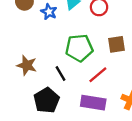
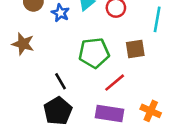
brown star: (27, 65) -> (23, 44), moved
black line: (61, 74) -> (60, 81), moved

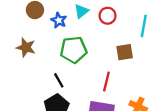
green pentagon: (94, 53) -> (74, 50), moved
red line: (115, 83) -> (106, 82), turned -36

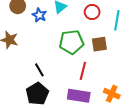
red circle: (108, 16) -> (92, 12), moved
green pentagon: (74, 50) -> (71, 42), moved

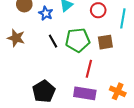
black line: (39, 70) -> (53, 41), moved

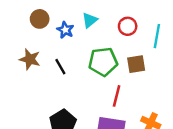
black line: (53, 41) -> (60, 67), moved

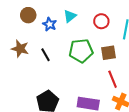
red line: (117, 96) -> (113, 79), moved, turned -36

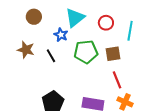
cyan triangle: (70, 16) -> (75, 18), size x1.5
blue star: (50, 24) -> (61, 35), moved

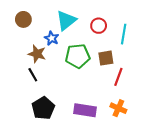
brown star: (26, 50) -> (37, 54), moved
black line: (51, 56) -> (33, 75), moved
red line: (117, 80) -> (118, 77), moved, turned 42

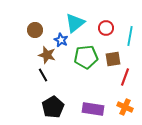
brown circle: (23, 19) -> (35, 30), moved

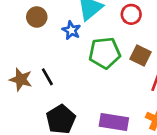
brown star: (47, 55) -> (21, 79), moved
brown square: (113, 59) -> (141, 56), turned 35

